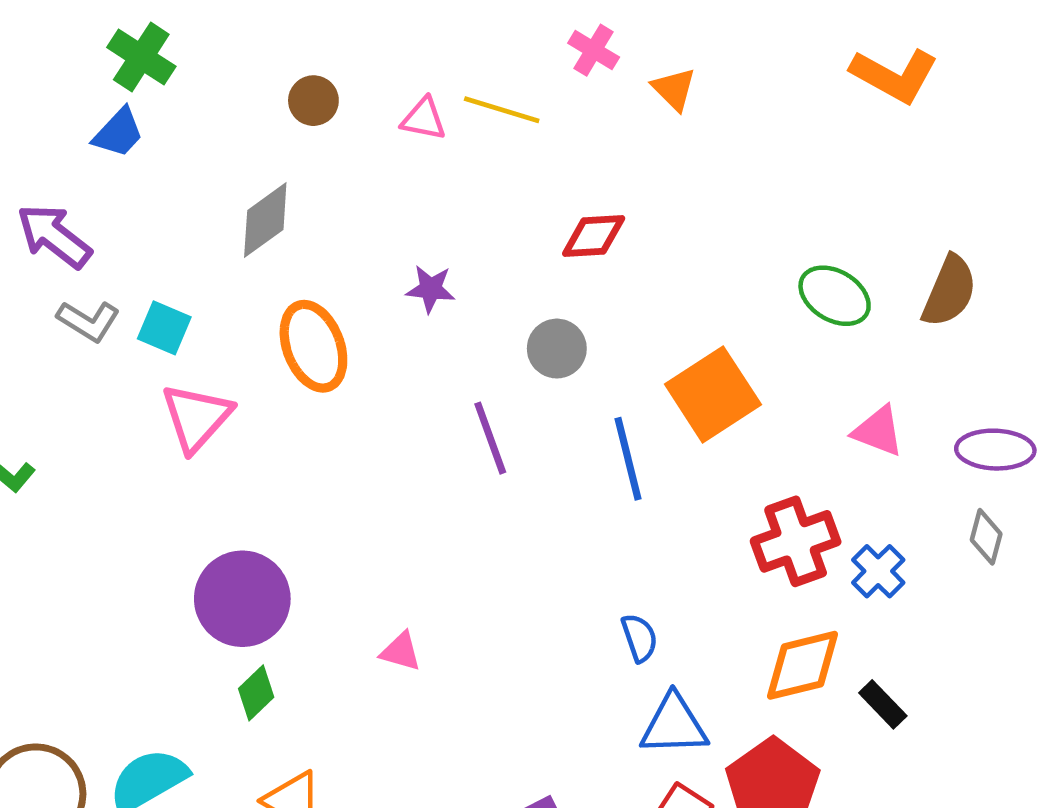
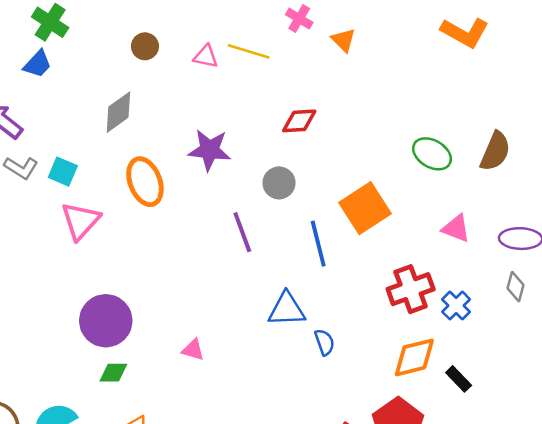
purple star: (431, 289) -> (209, 150), size x1.6
green diamond: (256, 693) -> (113, 373), turned 44
blue triangle: (674, 725) -> (287, 309), moved

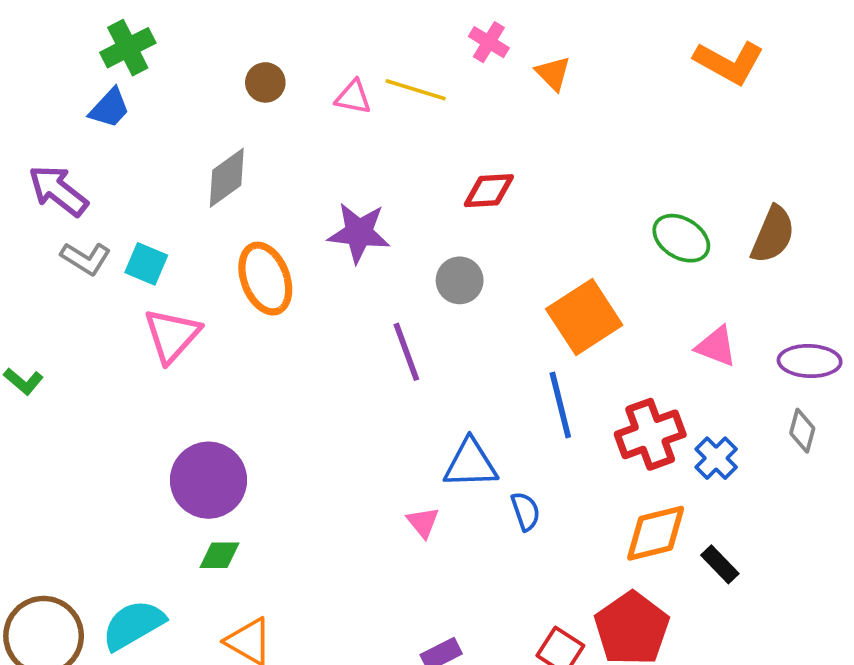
green cross: (50, 22) -> (128, 48), turned 30
blue line: (318, 244) -> (560, 405), moved
pink triangle: (193, 350) -> (423, 522), moved, turned 35

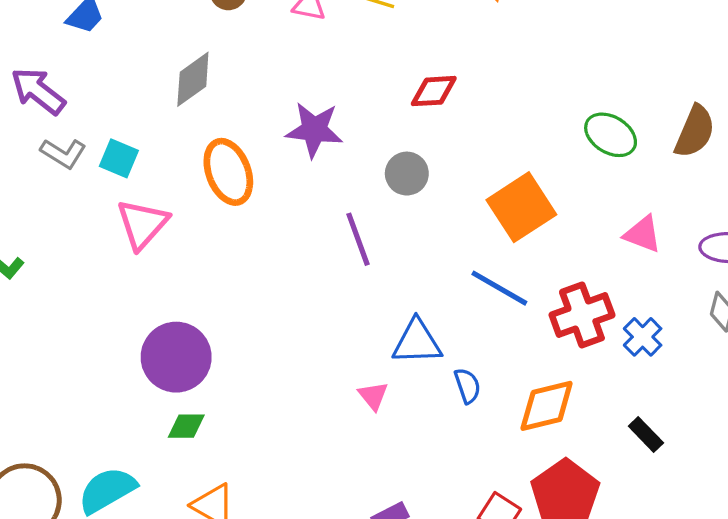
blue line: (560, 405) -> (499, 288), turned -46
orange diamond: (656, 533) -> (547, 406), moved

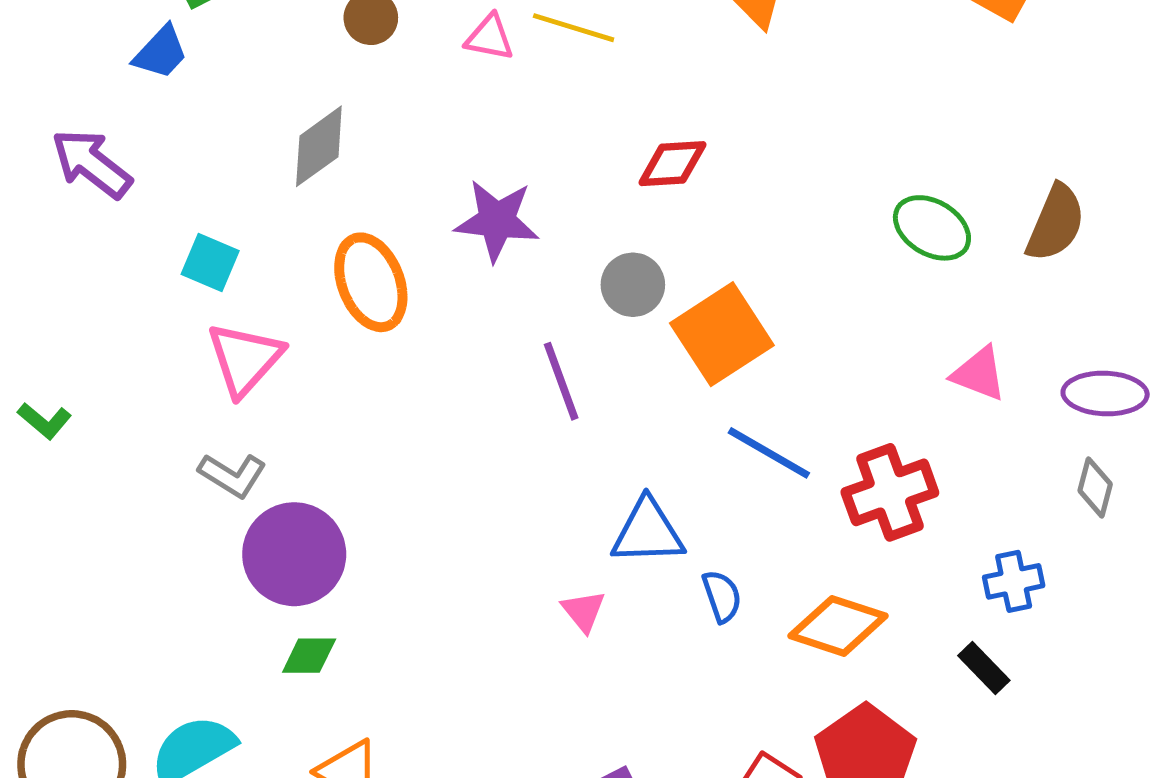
gray L-shape: (63, 153) -> (232, 475), moved
orange square: (521, 207) -> (722, 334), moved
blue cross: (643, 337) -> (1014, 581), moved, turned 33
orange diamond: (547, 406) -> (838, 626), turned 32

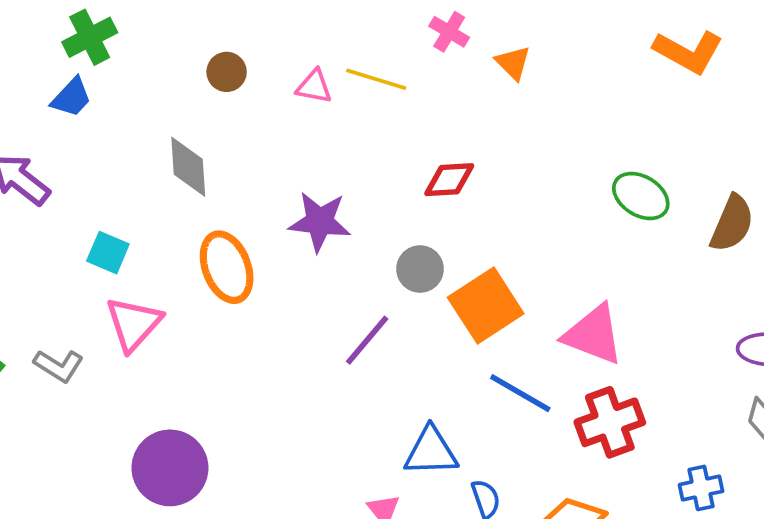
gray diamond: (319, 146) -> (188, 167), turned -58
green ellipse: (932, 228) -> (641, 196), moved
pink triangle: (979, 374) -> (593, 335), moved, size x1.5
purple line: (561, 381) -> (367, 340), turned 60
gray L-shape: (232, 475) -> (59, 366), moved

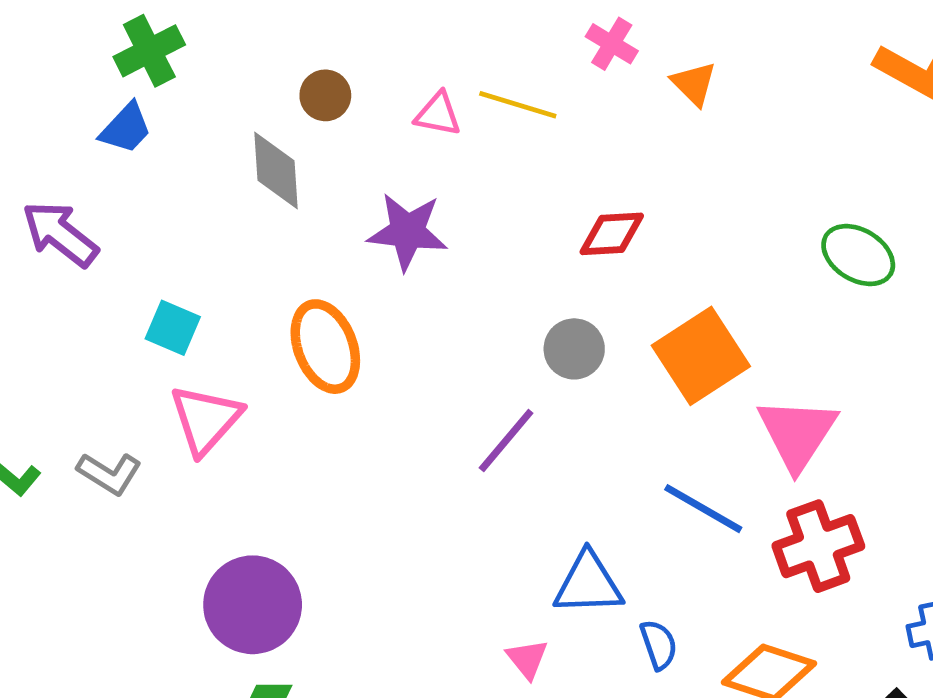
gray diamond: (188, 167) -> (276, 171), moved
purple star: (320, 222) -> (407, 232), moved
orange square: (486, 305) -> (701, 356), moved
pink triangle: (593, 335) -> (797, 433), turned 42

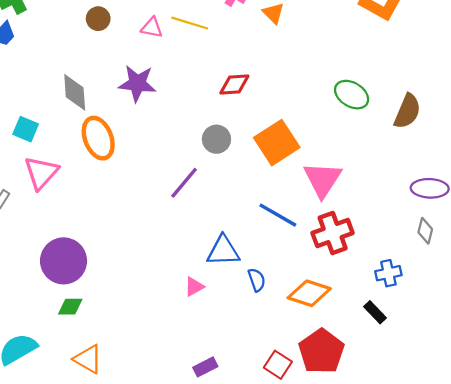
gray diamond: (276, 171) -> (75, 92), moved
pink triangle: (527, 659) -> (194, 287), turned 40

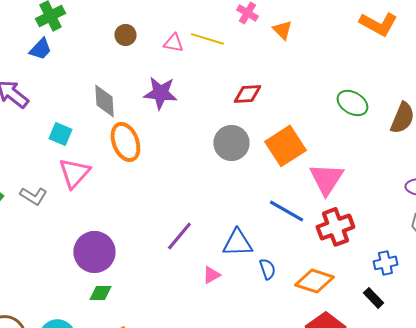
gray circle: (216, 139) -> (231, 143), size x1.4
purple line: (184, 183) -> (179, 236), moved

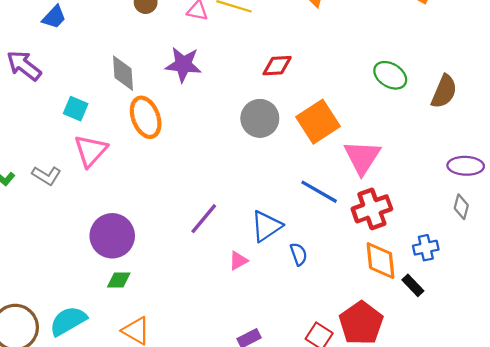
blue triangle: (237, 243) -> (266, 226), turned -32
orange diamond: (314, 281) -> (381, 261), moved, turned 66

